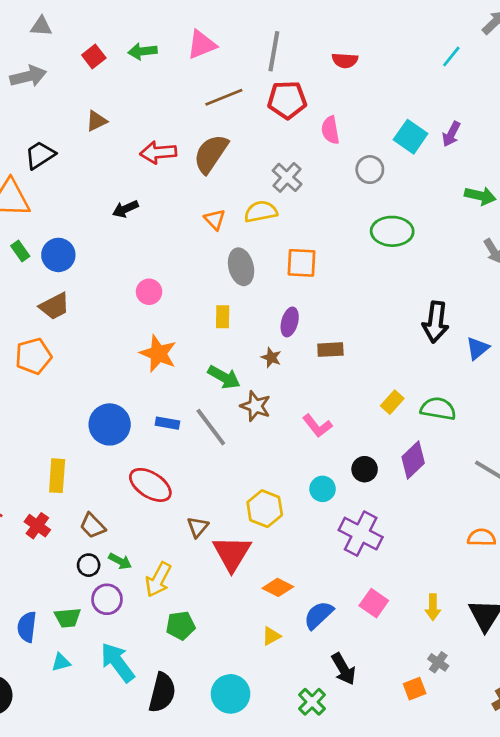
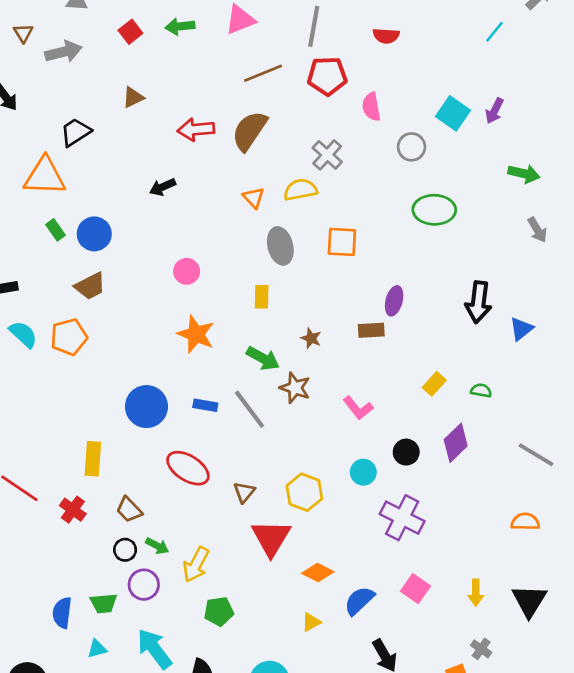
purple ellipse: (290, 322) -> (394, 301), moved
green semicircle: (438, 409) -> (481, 390), size x0.6
brown triangle: (198, 527) -> (244, 492), moved

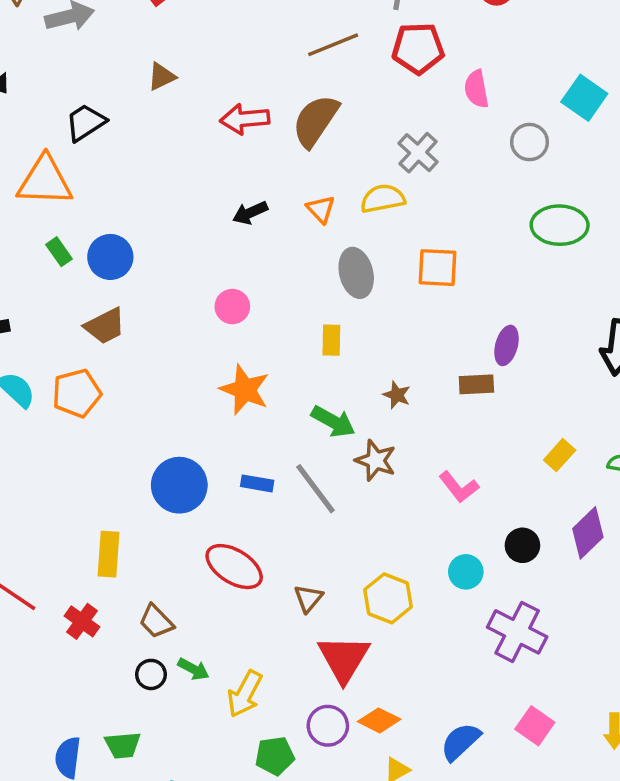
black arrow: (163, 187) -> (250, 213), moved
orange diamond: (318, 573) -> (379, 720), moved
purple circle: (144, 585) -> (328, 726), moved

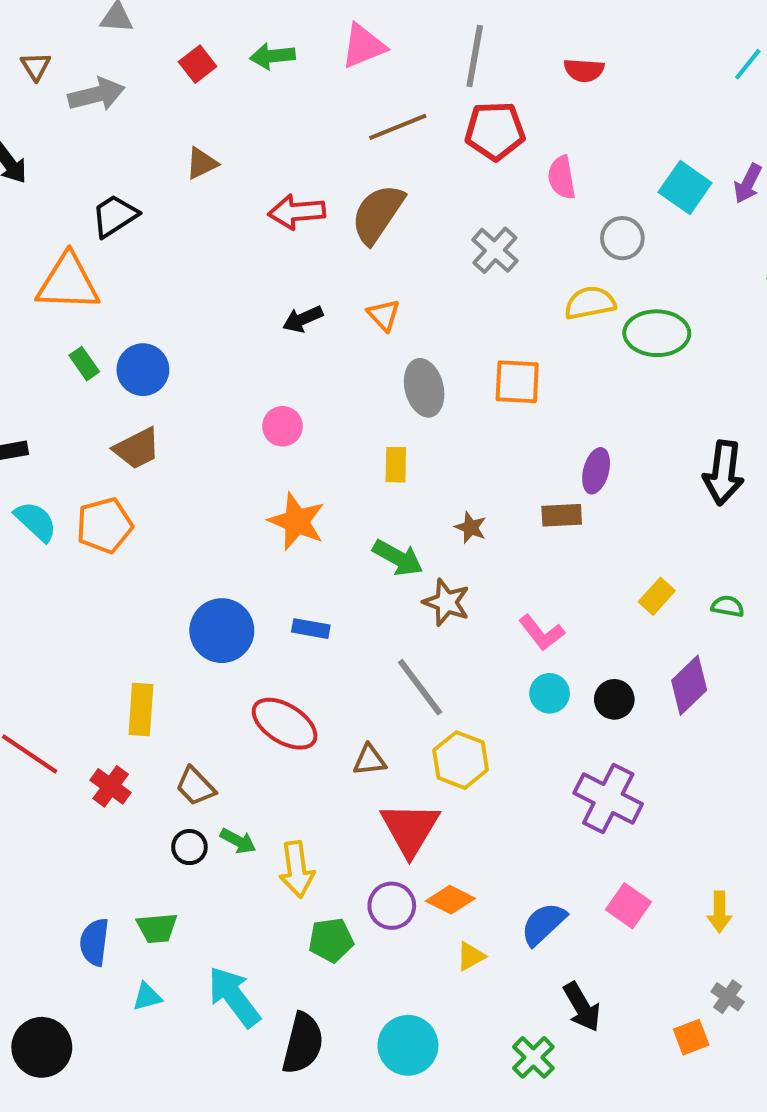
yellow semicircle: (383, 199) -> (590, 303), moved
gray line: (315, 489) -> (420, 687), moved
cyan circle: (466, 572) -> (550, 693), moved
brown triangle: (308, 598) -> (370, 760), turned 44
yellow arrow: (245, 694) -> (297, 869), turned -36

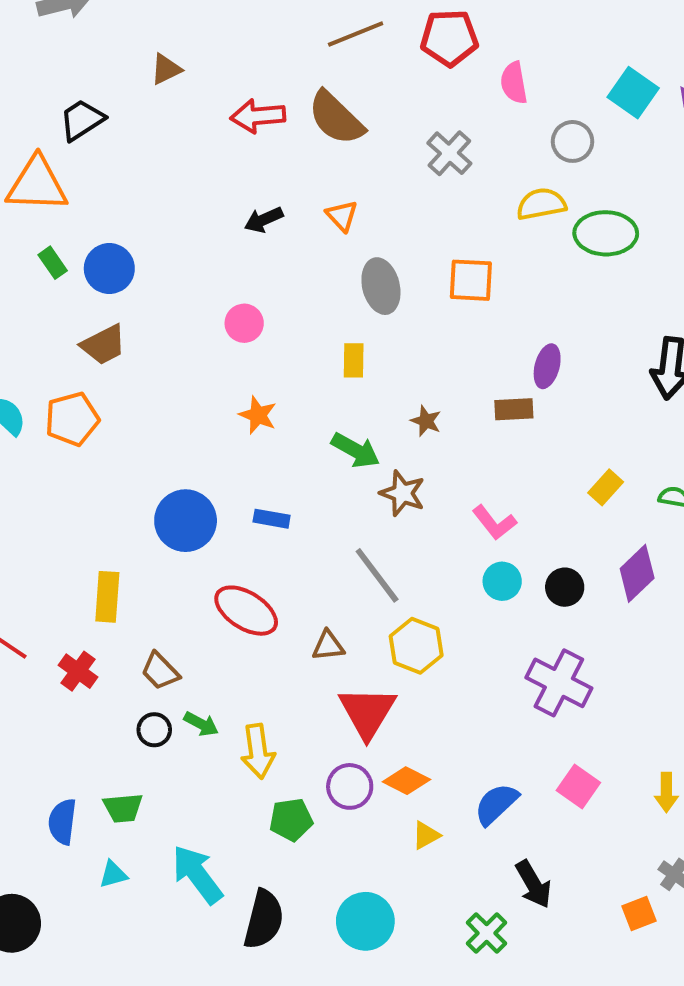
brown semicircle: (378, 214) -> (336, 118), turned -80
orange star: (297, 521) -> (258, 415), size x0.7

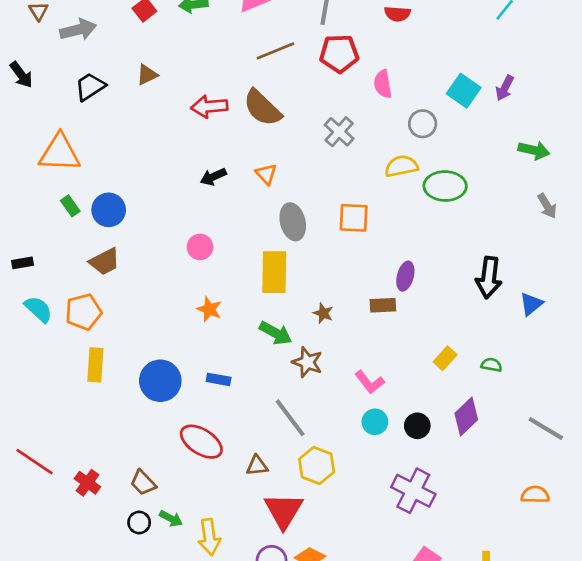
black trapezoid: (82, 120) -> (90, 87), moved
yellow rectangle: (354, 360) -> (274, 272), size x1.8
yellow rectangle: (107, 597) -> (95, 365), moved

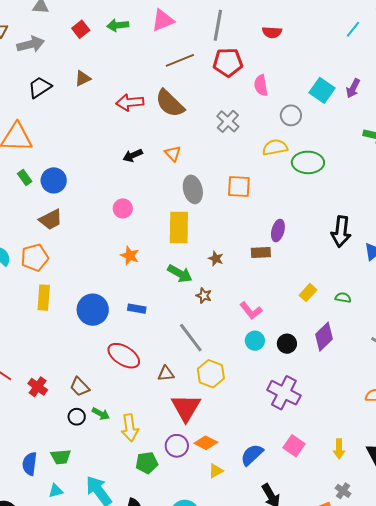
brown star: (307, 362) -> (204, 296), size x0.7

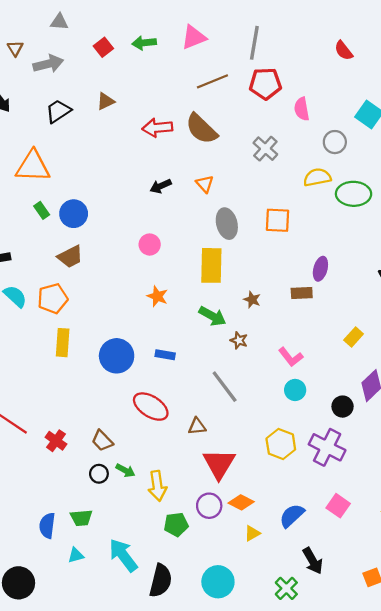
red semicircle: (272, 32) -> (344, 51), moved, turned 48
black circle: (287, 344) -> (343, 407), moved
yellow hexagon: (211, 374) -> (281, 444), moved

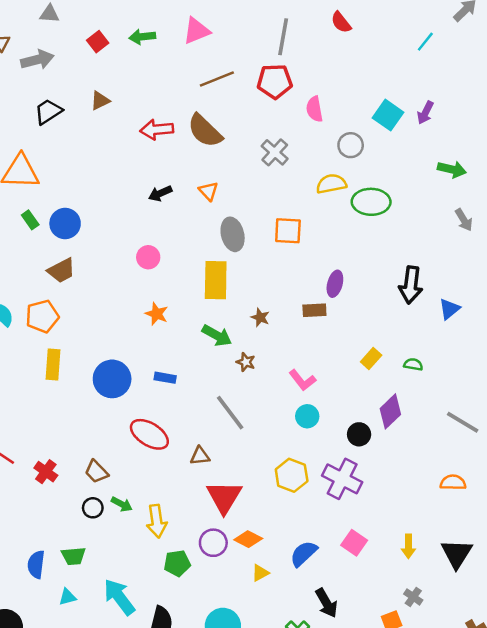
gray line: (254, 43) -> (283, 37), moved
red semicircle: (344, 51) -> (341, 22), moved

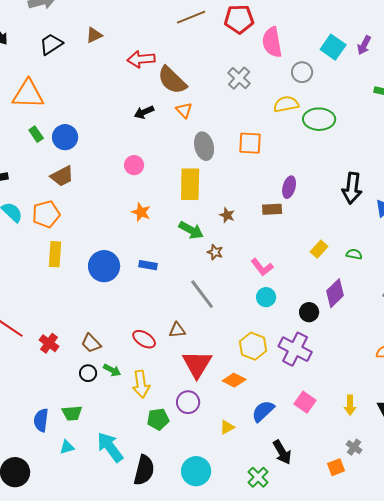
pink semicircle: (314, 109) -> (272, 42), size x1.4
brown semicircle: (205, 131) -> (172, 80), moved
red ellipse: (149, 434) -> (144, 339), moved, size x0.7
orange diamond: (248, 539) -> (234, 380), moved

